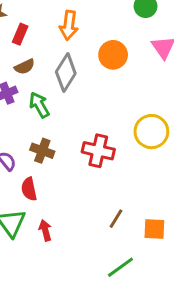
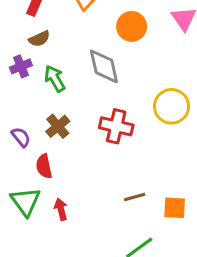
gray diamond: (66, 73) -> (104, 66), moved, turned -45
brown cross: (42, 151) -> (58, 126), turned 30
brown line: (116, 219) -> (135, 197), turned 42

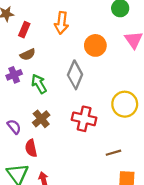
gray diamond: (104, 66) -> (75, 75), turned 36
brown line: (135, 197) -> (113, 153), moved

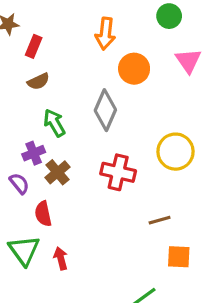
orange arrow: (61, 23) -> (105, 34), moved
purple cross: (14, 75) -> (34, 153), moved

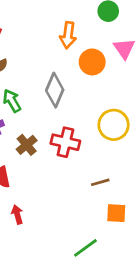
orange arrow: (105, 34) -> (68, 35), moved
orange circle: (134, 69) -> (92, 62), moved
brown cross: (58, 172) -> (27, 145), moved

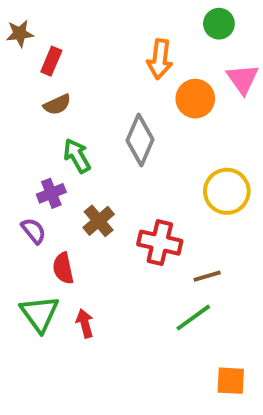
red cross: (65, 142) -> (160, 243), moved
orange square: (116, 213) -> (231, 381), moved
green line: (85, 248) -> (193, 318), moved

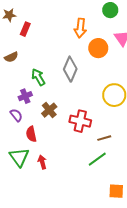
brown semicircle: (57, 105) -> (11, 57), moved

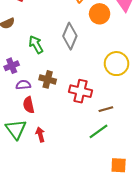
purple cross: (25, 96) -> (12, 66), moved
brown cross: (49, 110) -> (48, 79), turned -35
purple semicircle: (16, 115) -> (23, 85), moved, turned -56

